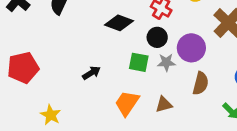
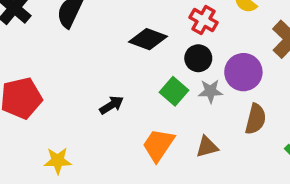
green square: (139, 62) -> (174, 91), turned 30
yellow star: (51, 115) -> (58, 161), turned -30

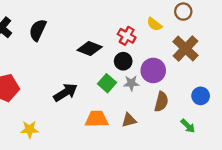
black arrow: (111, 105) -> (65, 92), size x1.5
orange trapezoid: (158, 145) -> (97, 119), turned 55

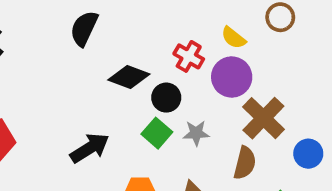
black semicircle: (38, 30) -> (84, 28), moved
brown cross: (186, 49) -> (263, 118), moved
black circle: (123, 61) -> (166, 98), moved
purple circle: (153, 70) -> (232, 77), moved

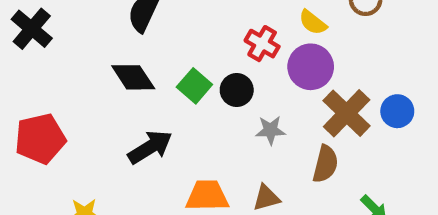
black diamond: (129, 77) -> (133, 77), moved, turned 36
green square: (157, 133) -> (194, 86), moved
blue circle: (308, 154) -> (397, 111), moved

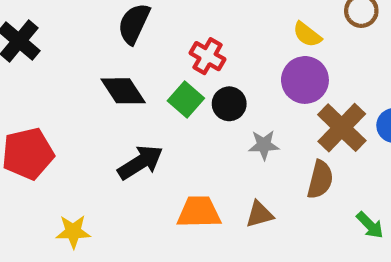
red cross: (262, 44) -> (208, 56), moved

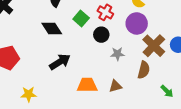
red cross: (208, 56) -> (105, 12), moved
green square: (186, 99) -> (81, 18), moved

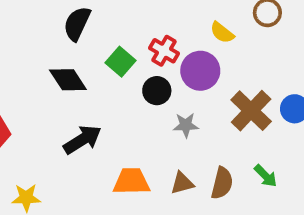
purple circle: (137, 23) -> (200, 71), moved
brown semicircle: (144, 70) -> (222, 183), moved
green arrow: (167, 91) -> (266, 176), moved

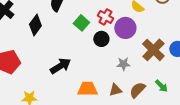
black diamond: (68, 80) -> (35, 25), moved, turned 70
gray star: (186, 125) -> (123, 64), moved
brown semicircle: (222, 183) -> (137, 90), turned -150

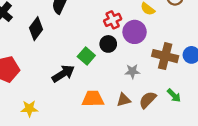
red cross: (105, 17) -> (113, 20), turned 35
green square: (81, 23) -> (86, 56), moved
brown cross: (153, 50) -> (165, 56), turned -30

